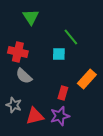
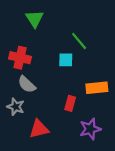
orange rectangle: (87, 79) -> (97, 88), turned 42
gray star: (14, 105) -> (16, 107), moved
purple star: (60, 116) -> (90, 129), moved

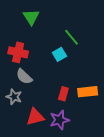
cyan square: (66, 60) -> (59, 54), turned -32
orange rectangle: (97, 88) -> (88, 92), moved
purple star: (90, 129) -> (59, 120), moved

